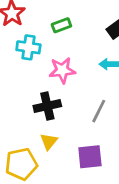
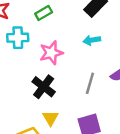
black cross: (47, 106) -> (44, 87), turned -30

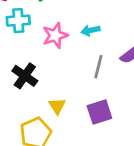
cyan arrow: (92, 40) -> (91, 30), moved
black cross: (44, 87) -> (25, 76), moved

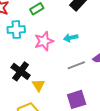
gray line: (98, 67) -> (76, 65), turned 54
yellow triangle: (57, 106) -> (38, 85), moved

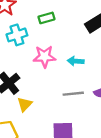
cyan cross: (16, 30) -> (17, 35), turned -30

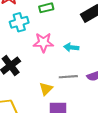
yellow triangle: (25, 104) -> (46, 89), moved

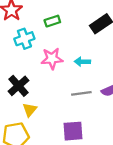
yellow triangle: (46, 89) -> (30, 110), moved

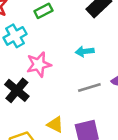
pink star: (52, 59) -> (39, 64), moved
yellow triangle: (30, 110) -> (55, 125), moved, turned -35

